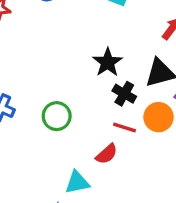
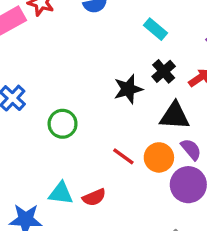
black cross: (124, 94) -> (164, 71), moved
red semicircle: (107, 154) -> (94, 197), moved

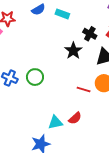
cyan rectangle: (156, 29) -> (62, 14), moved
green circle: (63, 124) -> (35, 77), moved

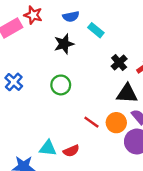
black star: (73, 51) -> (64, 44), moved
green circle: (35, 77) -> (61, 85), moved

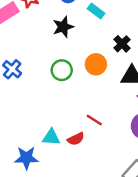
red line: (91, 122) -> (94, 120), moved
orange circle: (116, 123) -> (96, 64), moved

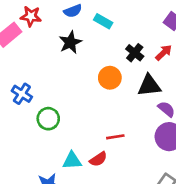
green circle: (62, 70) -> (48, 119), moved
red line: (94, 120) -> (115, 137), turned -35

